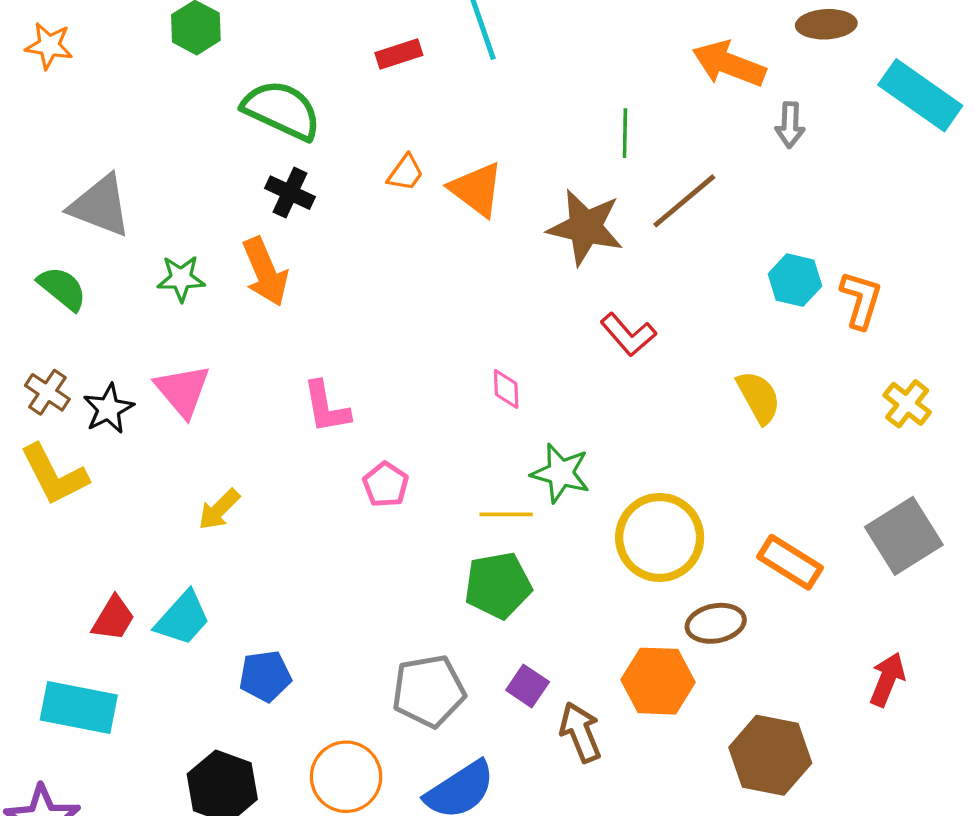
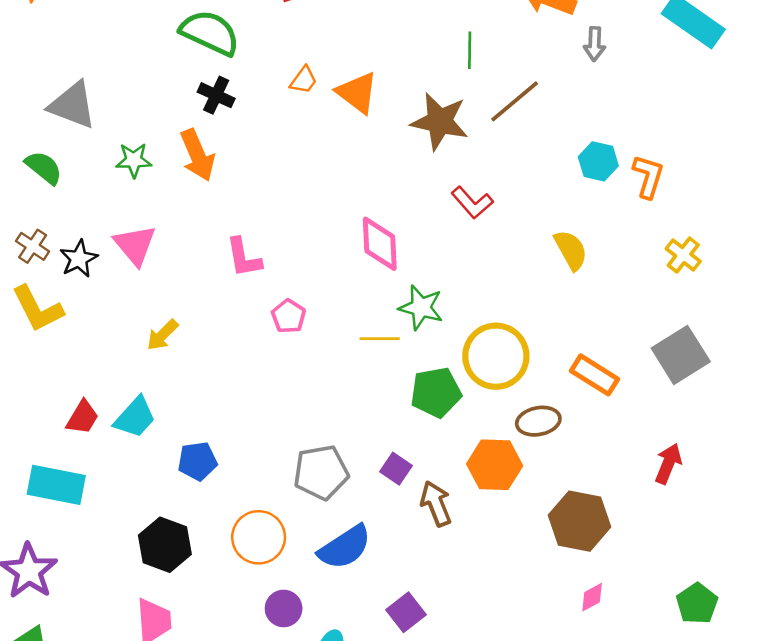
pink diamond: (506, 389) -> (380, 244), size x1.8
green pentagon: (498, 585) -> (436, 392), moved

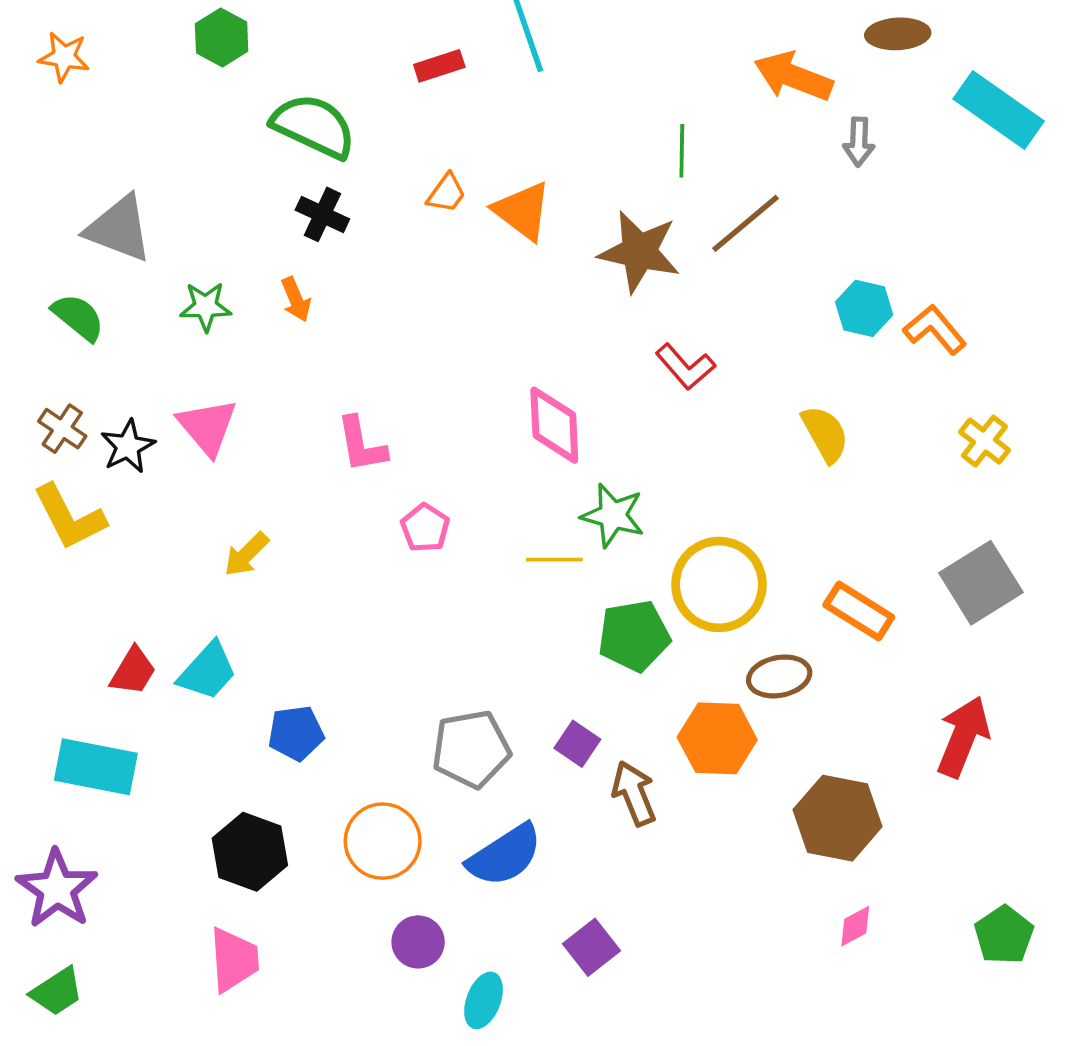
orange arrow: (197, 155) -> (296, 299), size x0.6
orange L-shape: (648, 176) -> (935, 330), turned -57
red arrow: (668, 464) -> (963, 737), size x1.4

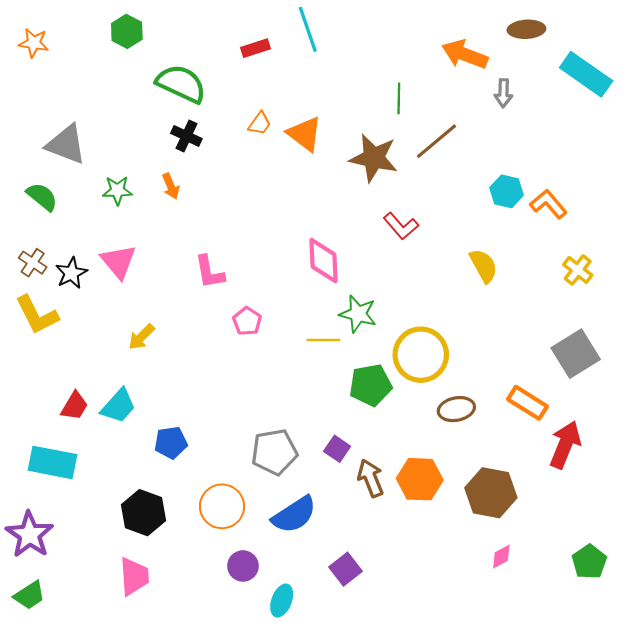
orange rectangle: (859, 611) -> (527, 403), moved
orange hexagon: (717, 738) -> (420, 479), moved

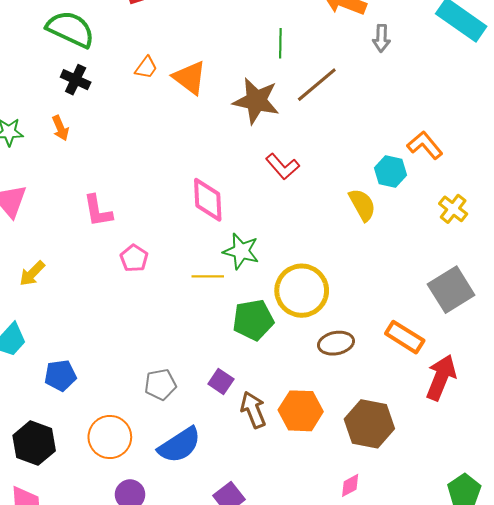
cyan hexagon: (507, 191) -> (391, 171), moved
gray pentagon: (274, 452) -> (160, 385), size x0.7
pink diamond: (501, 557) -> (350, 485), moved

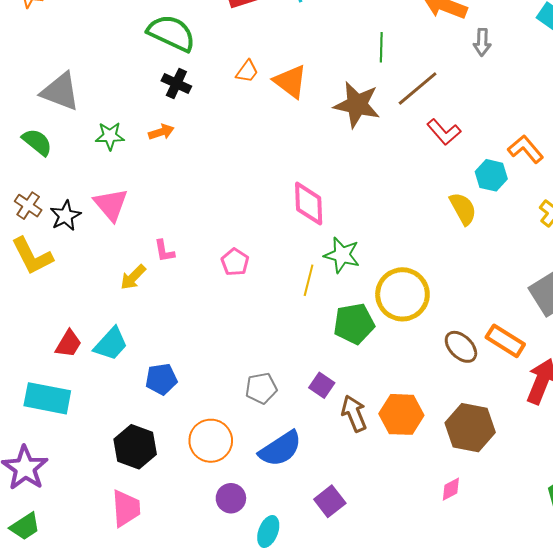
orange arrow: (60, 128) -> (161, 132), turned -85
red L-shape: (282, 166) -> (444, 132), moved
pink L-shape: (98, 211) -> (164, 251), moved, size x0.7
yellow line: (208, 276) -> (309, 280), turned -76
brown ellipse: (336, 343) -> (461, 347), moved, turned 56

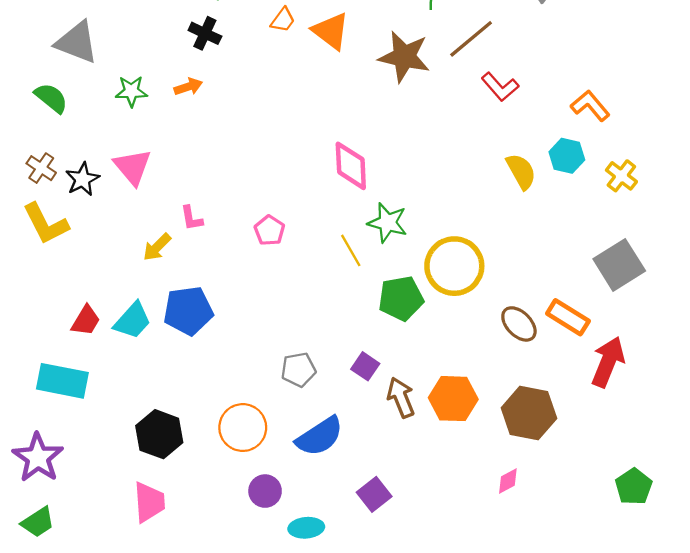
cyan hexagon: (491, 175) -> (567, 156), moved
yellow line: (309, 280) -> (351, 250), turned -44
blue pentagon: (161, 379) -> (188, 311), moved, size x1.4
cyan ellipse: (268, 532) -> (306, 528), turned 64

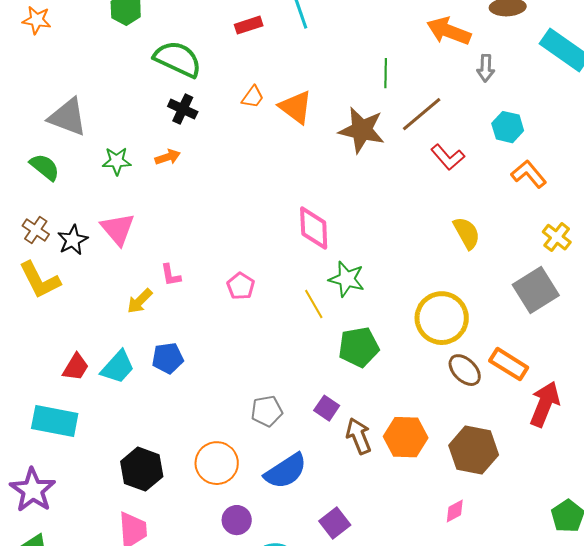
cyan hexagon: (567, 156) -> (508, 127), moved
gray square: (619, 265) -> (536, 290), moved
yellow circle: (454, 266) -> (442, 318), moved
blue pentagon: (188, 311) -> (168, 358), size x0.7

